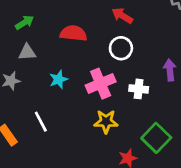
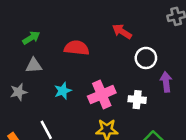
white circle: (121, 48) -> (146, 58), moved

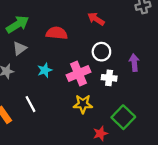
green arrow: (31, 38) -> (17, 24), size x1.5
white circle: (146, 58) -> (101, 52), moved
gray triangle: (34, 66) -> (20, 48), turned -32

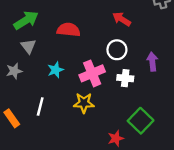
red arrow: (96, 19) -> (122, 19), moved
gray triangle: (20, 48) -> (28, 46), turned -32
white line: (31, 104) -> (40, 106), turned 42
yellow star: (83, 104) -> (84, 103), moved

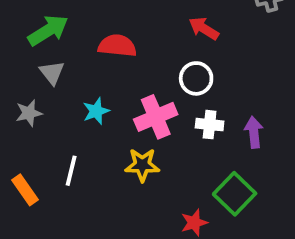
purple arrow: (152, 62) -> (254, 132), moved

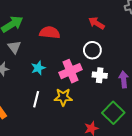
white line: (71, 171) -> (36, 99), moved

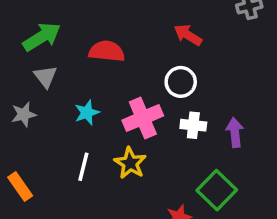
yellow star: (63, 97) -> (130, 163), turned 30

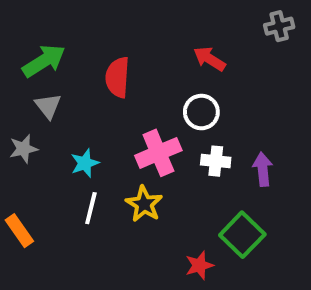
red semicircle: (107, 51) -> (118, 77), turned -92
cyan star: (87, 113) -> (85, 163), moved

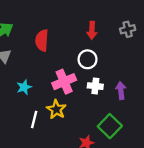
gray cross: (279, 26) -> (128, 29), moved
red arrow: (210, 59) -> (92, 30), turned -120
white line: (91, 208) -> (34, 119), moved

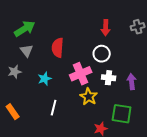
red semicircle: (42, 40) -> (58, 48), moved
yellow star: (56, 109) -> (89, 97), moved
green square: (110, 126) -> (122, 114), turned -35

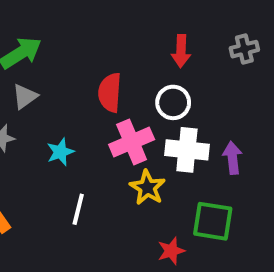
red semicircle: (58, 48) -> (110, 93), moved
gray triangle: (27, 51) -> (25, 97), turned 32
white cross: (109, 78) -> (187, 150), size x1.5

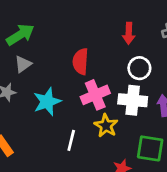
white circle: (173, 102) -> (139, 68), moved
cyan star: (60, 152) -> (47, 102), size x1.5
white line: (78, 209) -> (71, 140), moved

